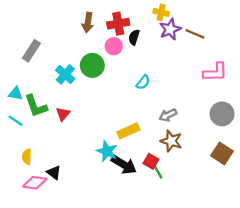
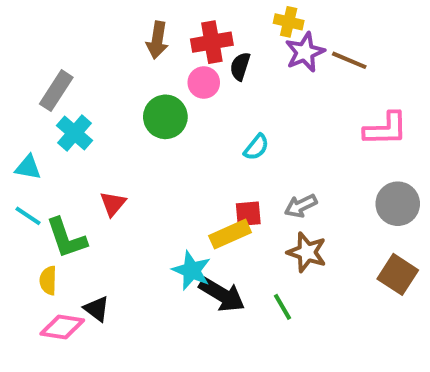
cyan cross: (65, 74) -> (74, 133), moved
green L-shape: (36, 106) -> (66, 238), moved
red square: (151, 161) -> (248, 214), moved, turned -35

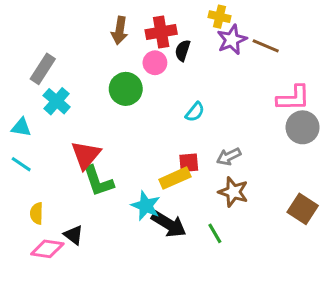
red triangle: (113, 204) -> (86, 155), size x1.5
gray circle: (398, 204) -> (303, 127), moved
green L-shape: (66, 238) -> (98, 181), moved

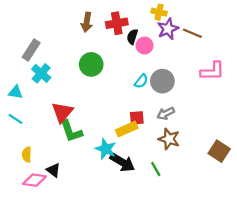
pink circle: (155, 63) -> (145, 46), moved
gray circle: (303, 127) -> (162, 81), moved

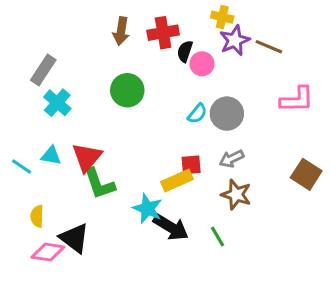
cyan triangle: (16, 92) -> (51, 156), moved
brown square: (219, 151) -> (306, 174), moved
black triangle: (53, 170) -> (74, 238), size x1.5

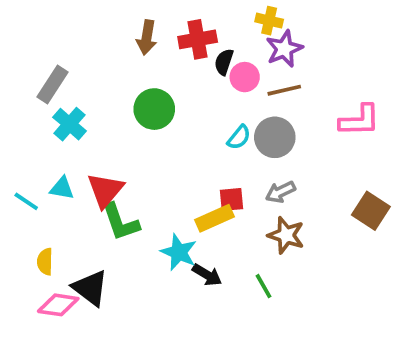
brown line: (269, 47) -> (284, 90), moved, turned -36
black arrow: (171, 227) -> (207, 275), size x0.7

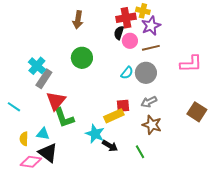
red cross: (198, 39) -> (126, 18), moved
gray rectangle: (53, 85) -> (44, 79), moved
cyan triangle: (62, 188) -> (43, 134), moved

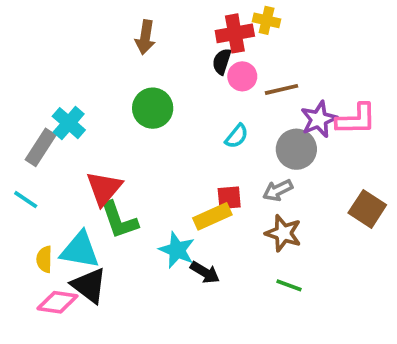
purple star: (151, 26) -> (319, 119), moved
gray circle: (146, 73) -> (296, 149), moved
gray rectangle: (44, 79) -> (41, 147), moved
cyan triangle: (43, 134) -> (80, 250), size x1.6
green line: (140, 152) -> (289, 285), moved, turned -40

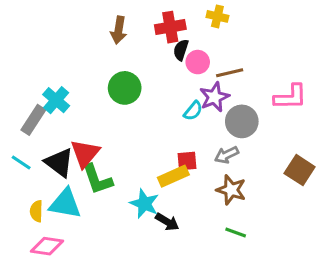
red cross: (235, 33) -> (170, 27), moved
purple star: (319, 119) -> (214, 97), moved
black triangle: (89, 285) -> (59, 162), moved

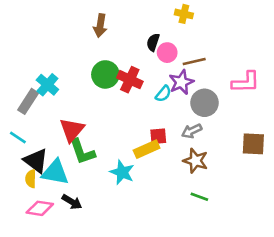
red cross: (170, 27) -> (130, 80), moved, turned 35
black triangle: (59, 162) -> (36, 161), moved
brown square: (300, 170) -> (253, 144), turned -30
black arrow: (167, 222) -> (72, 202), moved

